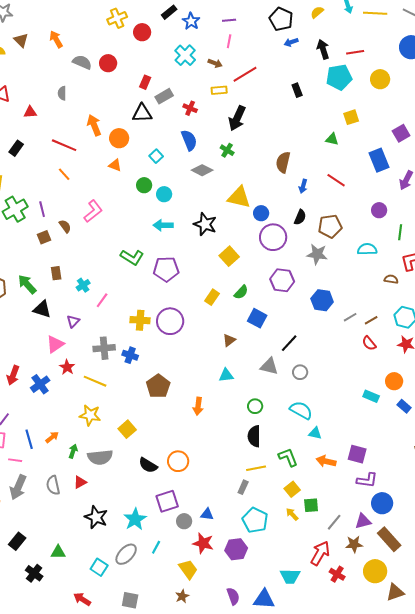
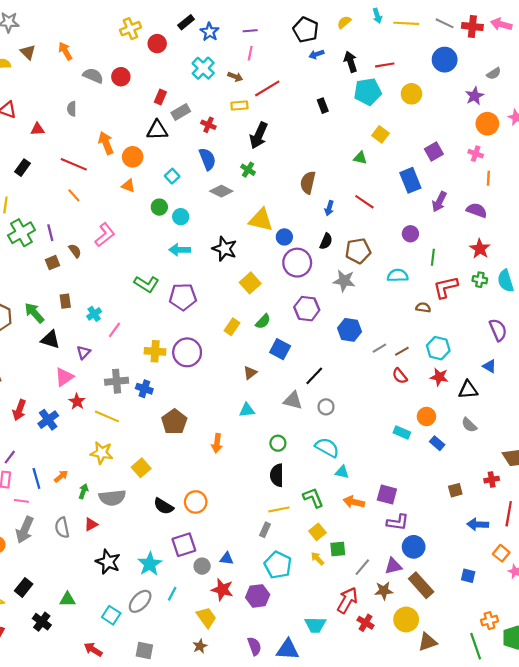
yellow square: (351, 117) -> (380, 134), turned -35

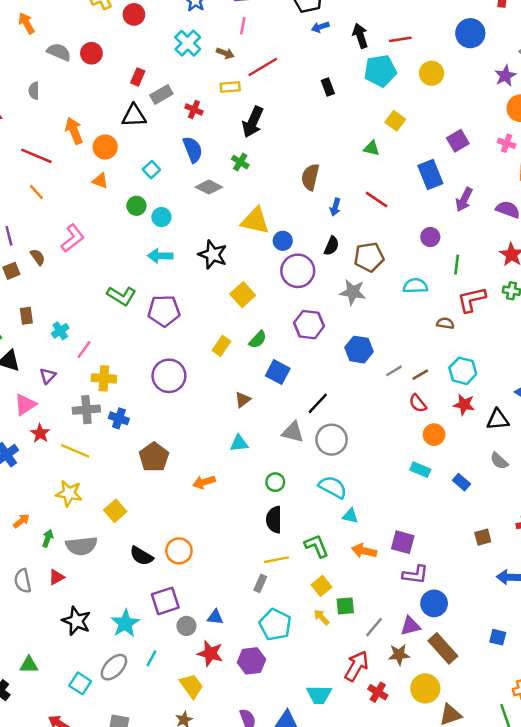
yellow cross: (155, 351) -> (104, 378), moved
gray circle: (326, 407) -> (332, 440), size x1.6
orange circle: (426, 416) -> (434, 435), moved
orange arrow: (217, 443) -> (204, 482), turned 66

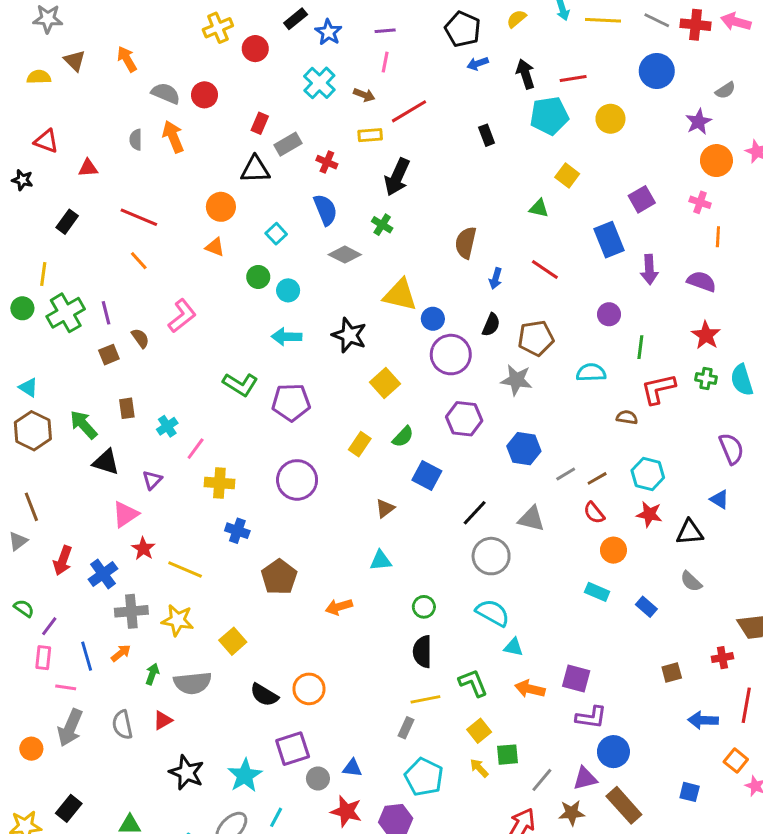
orange arrow: (74, 131) -> (173, 137), moved
purple arrow: (464, 200) -> (649, 270), turned -30
gray cross: (86, 410) -> (131, 611), moved
gray triangle: (293, 432) -> (531, 519), moved

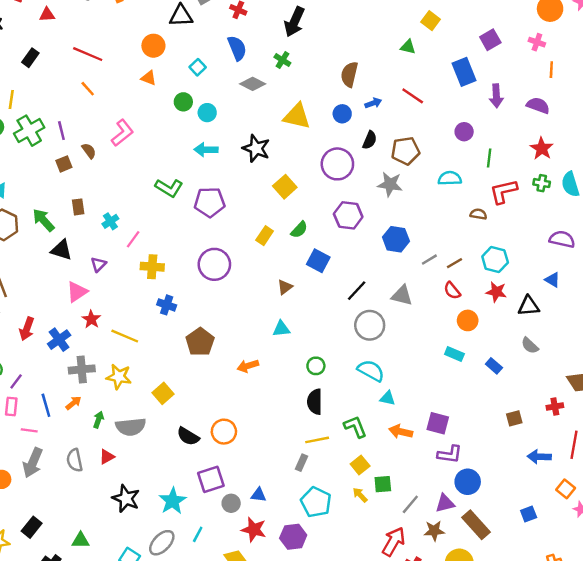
blue arrow: (496, 278) -> (373, 103), turned -126
blue circle: (433, 319) -> (342, 114), moved
purple semicircle: (731, 449) -> (562, 239), turned -55
blue square: (690, 792) -> (529, 514), turned -35

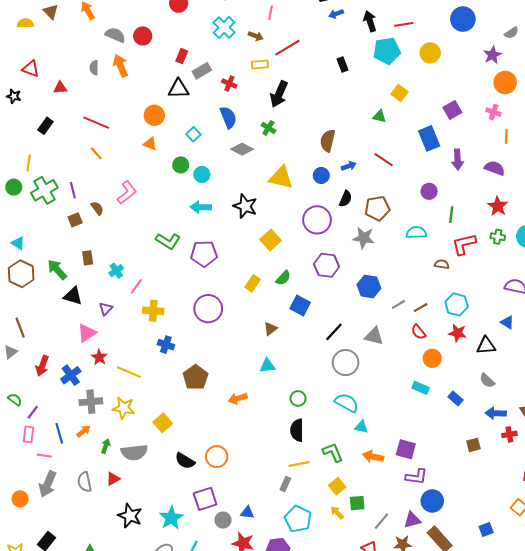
blue arrow: (539, 457) -> (496, 413), moved

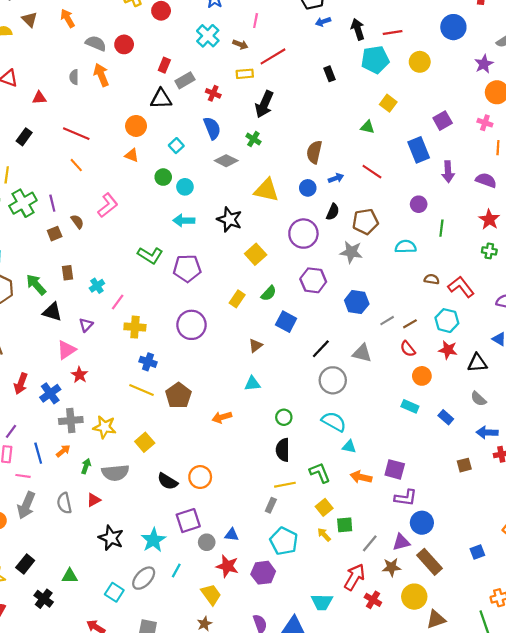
red L-shape: (464, 244) -> (461, 287), moved, turned 65
yellow line: (129, 372) -> (141, 390), moved

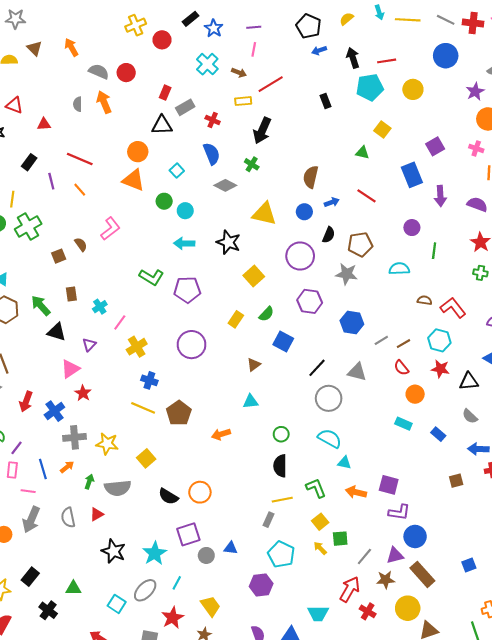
orange triangle: (132, 155) -> (134, 180), size x1.6
purple line: (52, 203) -> (51, 181), moved
yellow cross: (135, 327) -> (137, 347), turned -36
red star: (227, 566) -> (173, 618), moved, turned 30

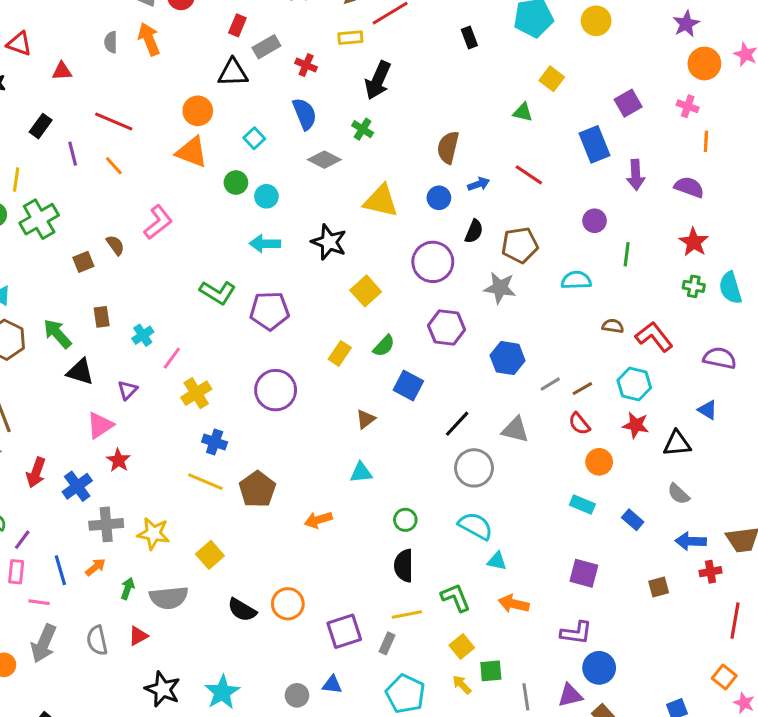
purple square: (389, 485) -> (584, 573), moved
purple square: (188, 534) -> (344, 631), moved
gray line: (364, 557) -> (526, 697), turned -48

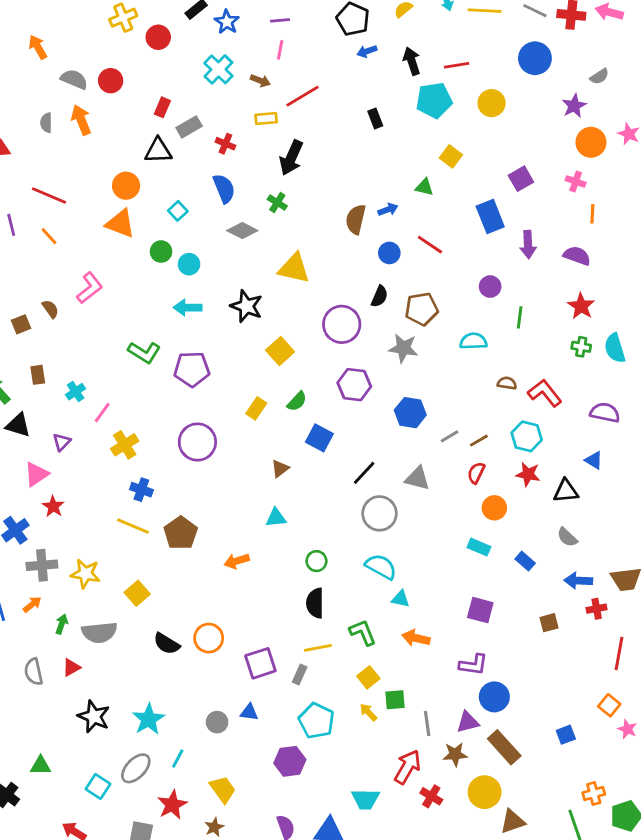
blue arrow: (479, 184) -> (388, 210), moved
blue circle: (439, 198) -> (389, 253), moved
red semicircle: (579, 424) -> (476, 473), turned 65

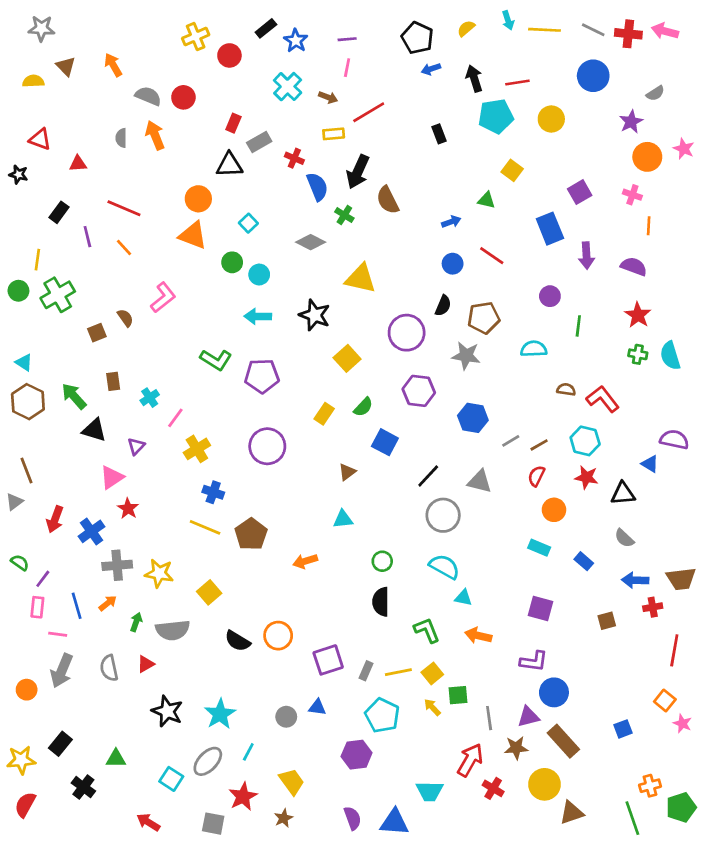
blue semicircle: (224, 189) -> (317, 187), moved
brown semicircle: (356, 219) -> (388, 200), moved, turned -40
purple semicircle: (605, 413) -> (674, 439), moved
yellow line: (318, 648) -> (398, 672), moved

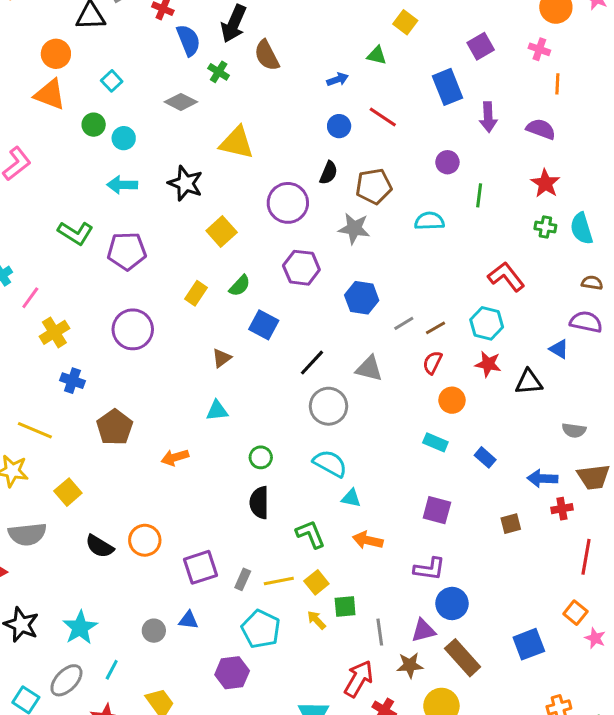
brown semicircle: (566, 389) -> (592, 283), moved
yellow line: (205, 527) -> (35, 430), moved
gray semicircle: (624, 538) -> (574, 430), moved, turned -35
blue square: (623, 729) -> (529, 644), size x1.5

